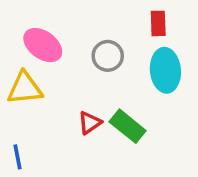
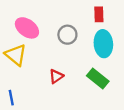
yellow triangle: (25, 88) -> (16, 55), turned 45
green rectangle: (128, 126) -> (98, 78), moved

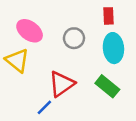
red triangle: (56, 76) -> (62, 84), size x1.6
blue line: (11, 98) -> (44, 107), moved, turned 56

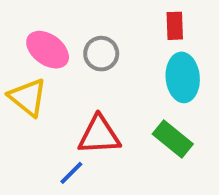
gray circle: (74, 38) -> (101, 54), moved
red triangle: (62, 84) -> (99, 135), turned 32

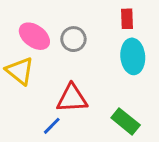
green rectangle: (173, 139) -> (126, 121), moved

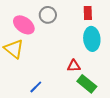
gray circle: (73, 39) -> (48, 15), moved
red triangle: (72, 98) -> (74, 66), moved, size x0.6

